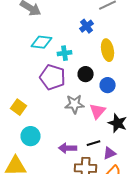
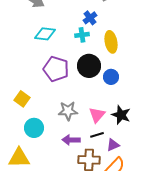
cyan cross: (65, 53) -> (82, 35), moved
black circle: (86, 74) -> (89, 66), size x1.5
gray star: (75, 104) -> (68, 111), moved
pink triangle: (98, 111) -> (97, 115), moved

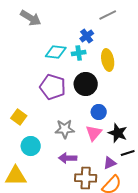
cyan diamond: (45, 34) -> (56, 52), moved
blue circle: (111, 77) -> (99, 112), moved
black line: (97, 135) -> (128, 153), moved

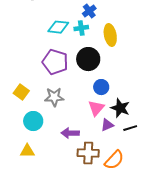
gray star: (65, 129) -> (54, 97), moved
purple triangle: (110, 163) -> (107, 125), moved
yellow triangle: (16, 176) -> (27, 151), moved, size x0.7

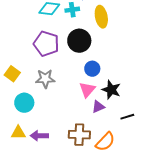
black line: (130, 128) -> (127, 117), moved
purple arrow: (70, 133) -> (39, 136), moved

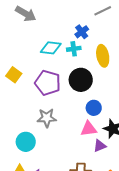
yellow square: (12, 74) -> (14, 75), moved
pink triangle: (87, 90) -> (89, 129), turned 42

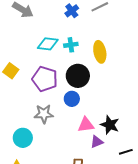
blue cross: (82, 32) -> (72, 11), moved
blue circle: (94, 108) -> (72, 99), moved

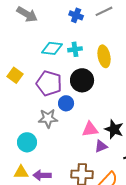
blue cross: (72, 11) -> (76, 15), turned -32
blue circle: (72, 99) -> (66, 103), moved

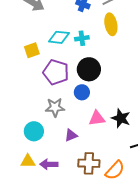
yellow ellipse: (104, 56) -> (111, 24), moved
yellow square: (15, 75) -> (32, 50), moved, turned 35
blue circle: (66, 103) -> (82, 92), moved
purple triangle: (101, 146) -> (71, 135), moved

